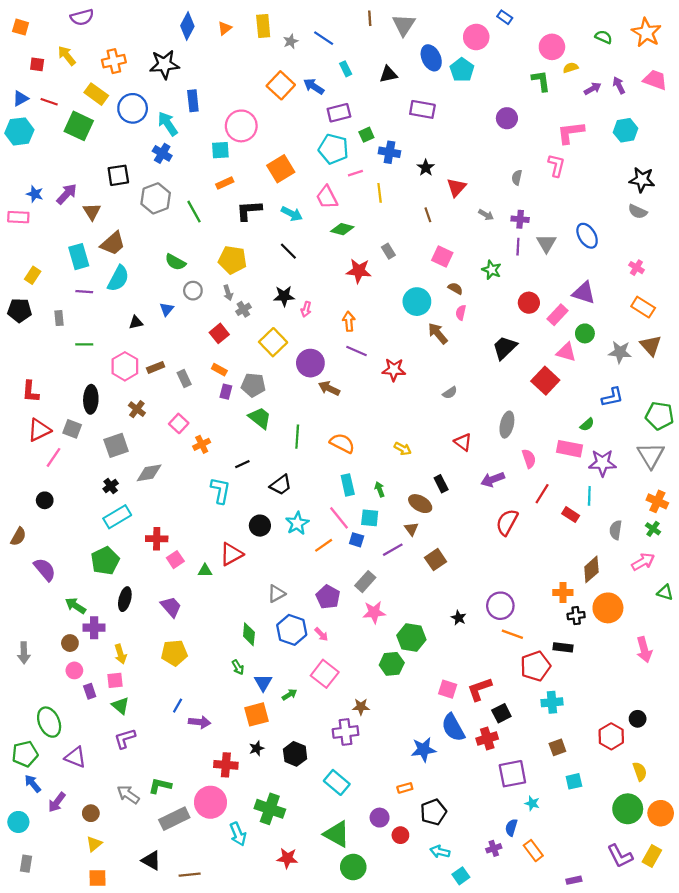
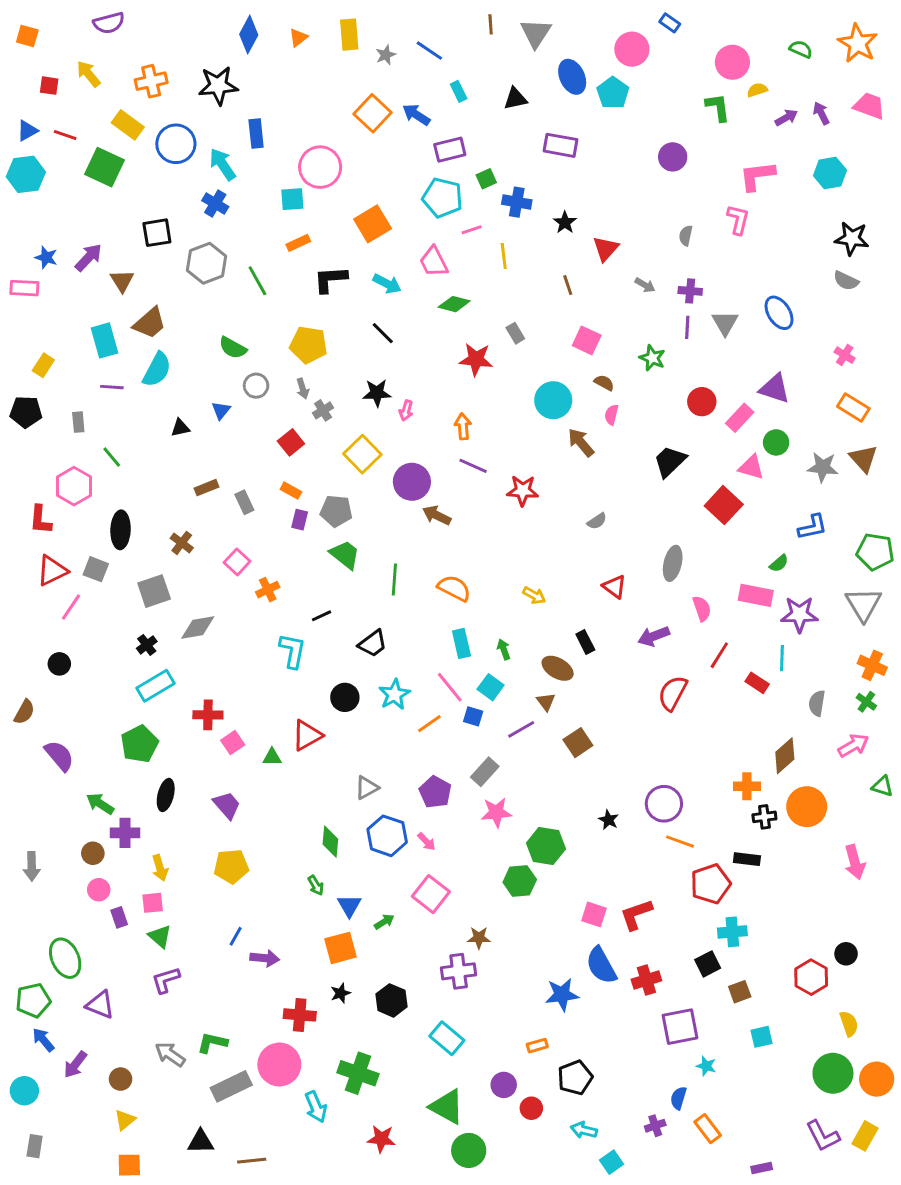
green line: (84, 344) -> (112, 457), turned 49
pink hexagon: (125, 366) -> (74, 486), moved
cyan square: (370, 518) -> (491, 687), turned 30
black square: (501, 713) -> (708, 964), moved
black triangle: (151, 860) -> (201, 1142), turned -30

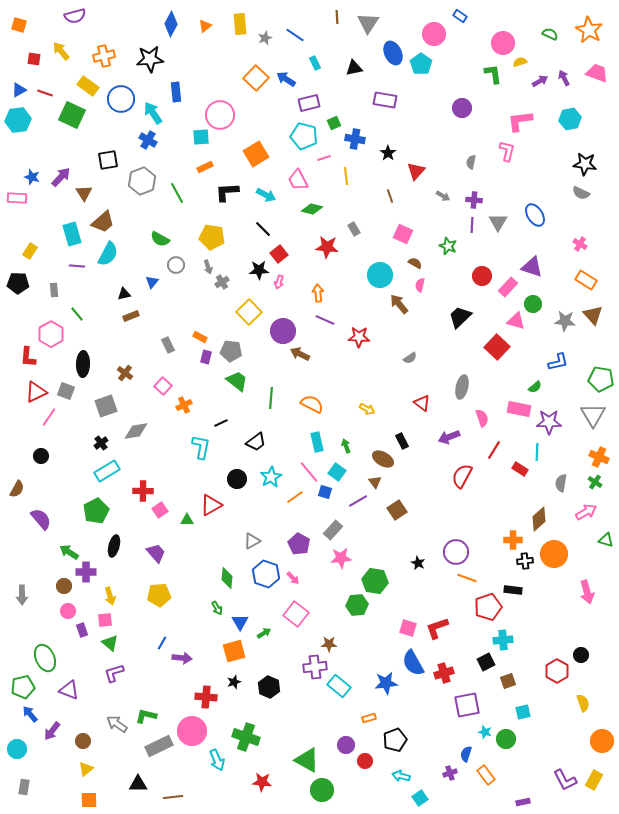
red square: (291, 442) -> (279, 254), moved
brown rectangle: (206, 488) -> (131, 316), moved
cyan rectangle: (447, 1038) -> (339, 686), moved
green circle: (833, 1073) -> (506, 739), moved, size x0.7

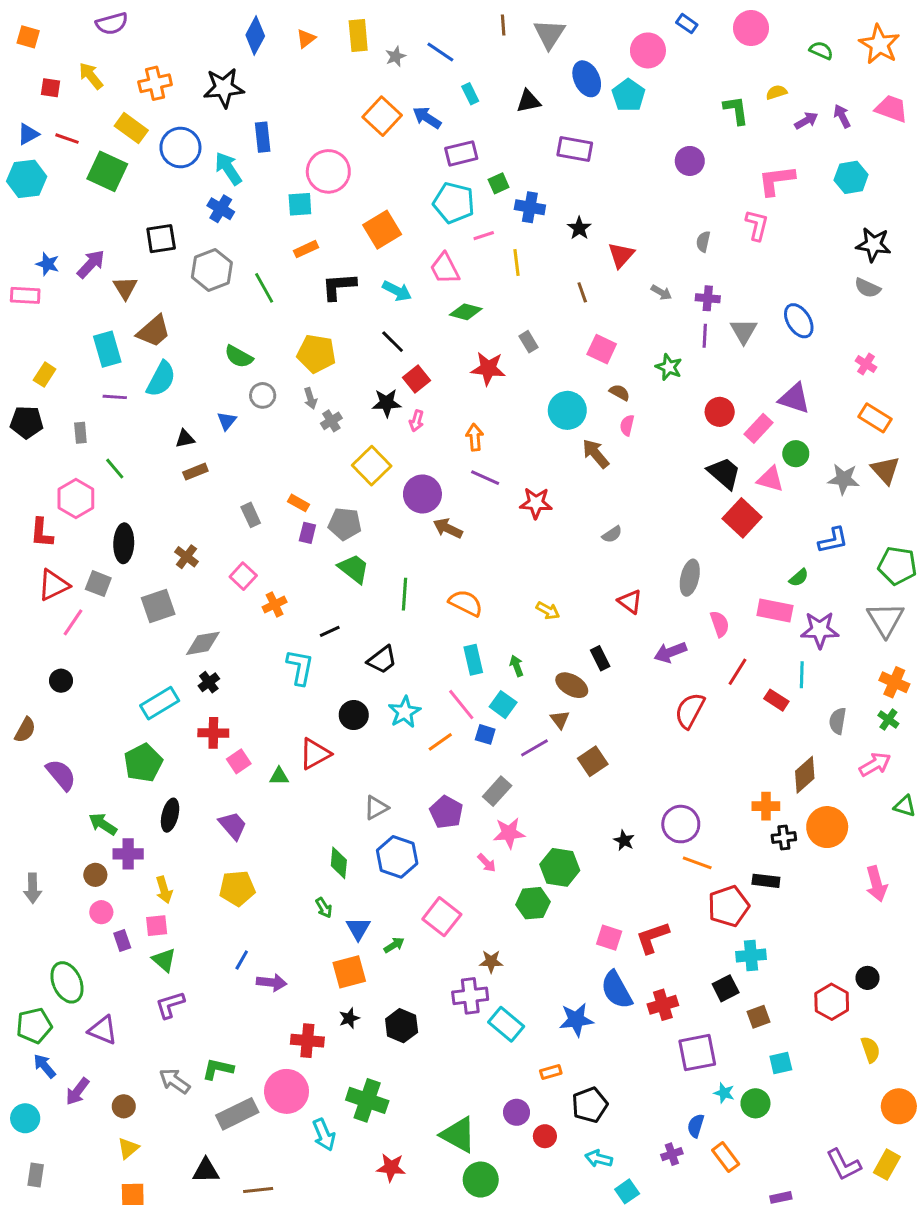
pink circle: (503, 43) -> (751, 28), moved
black trapezoid: (460, 317) -> (724, 473), moved, turned 85
black cross: (101, 443) -> (209, 682), moved
pink arrow: (293, 578) -> (487, 863), moved

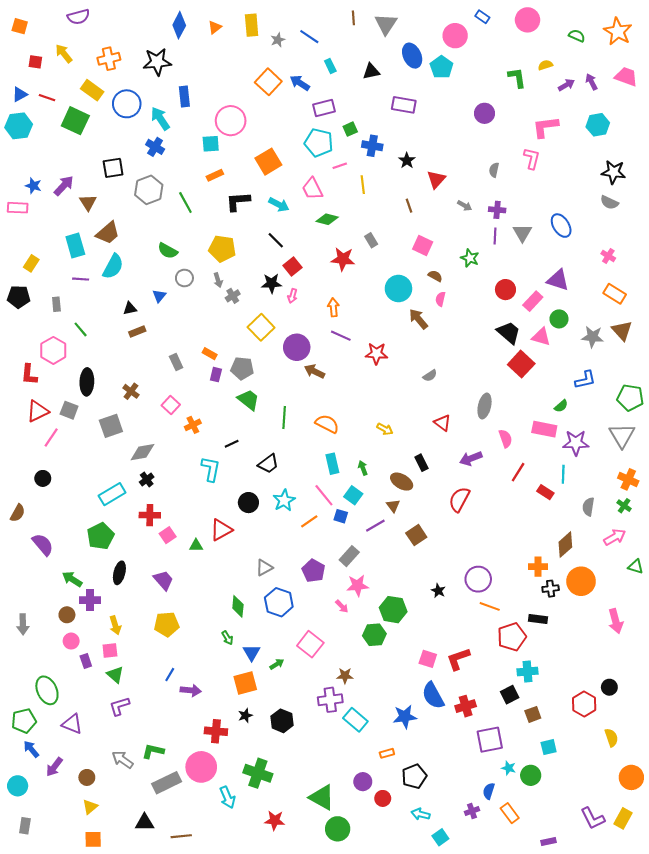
red semicircle: (690, 711) -> (459, 499), moved

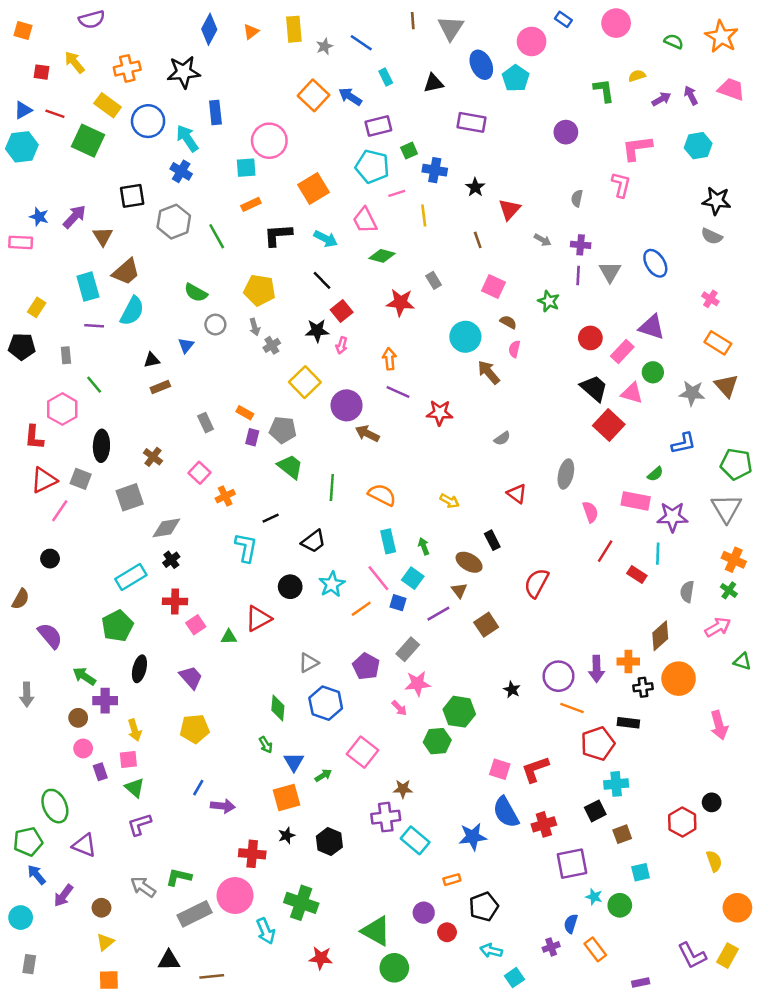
purple arrow: (471, 458) -> (596, 669), moved, turned -70
gray arrow: (23, 624) -> (27, 695), moved

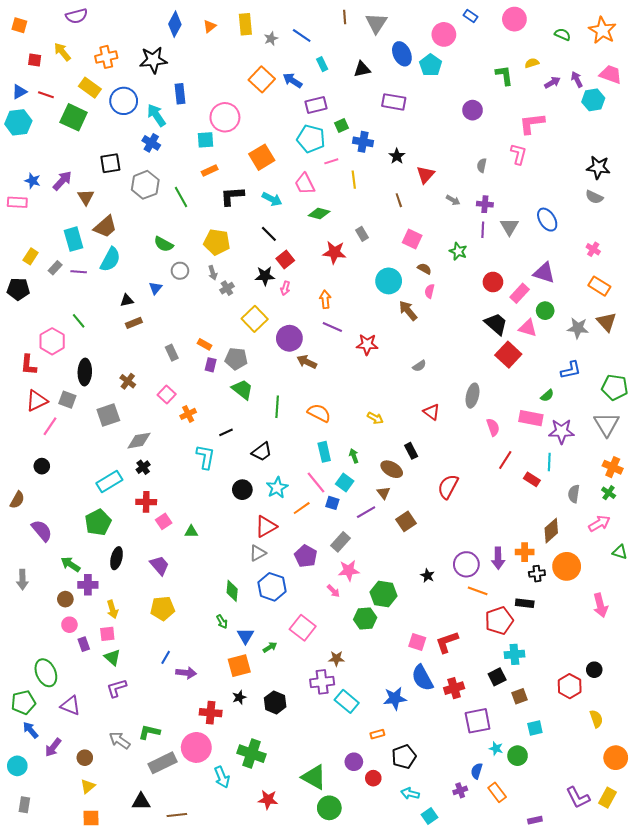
cyan hexagon: (698, 146) -> (593, 100), moved
gray rectangle: (66, 355) -> (55, 268), moved, turned 48
red triangle: (258, 619) -> (266, 526), moved

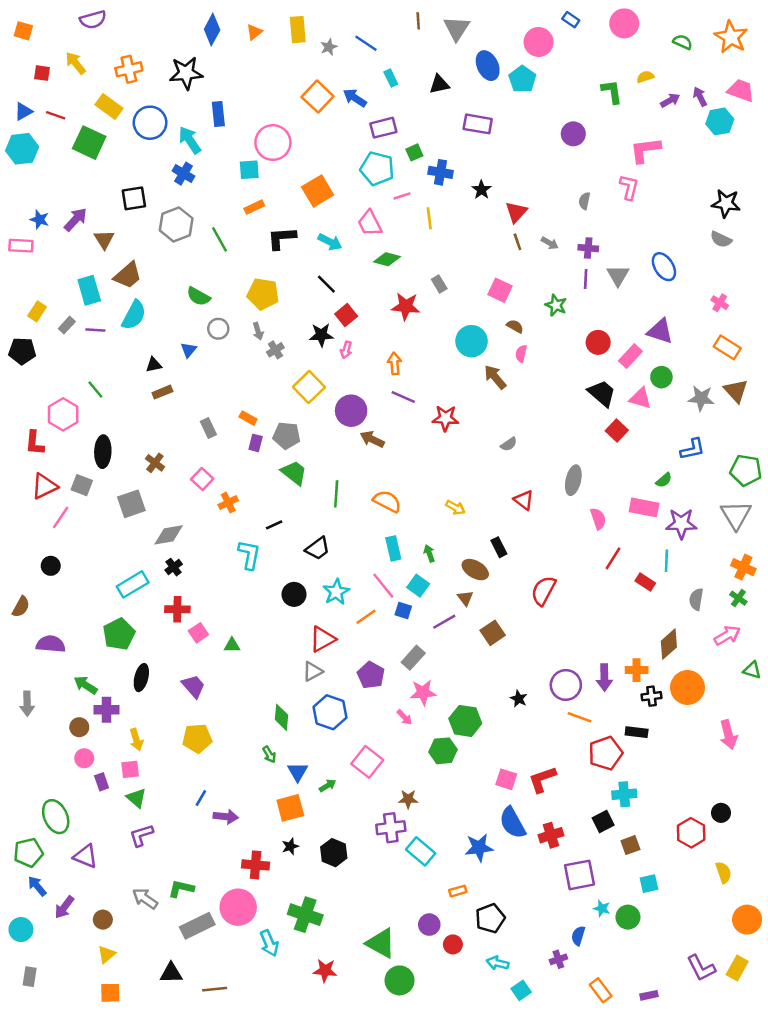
brown line: (399, 200) -> (517, 242), moved
red square: (508, 355) -> (617, 431), size x0.7
purple semicircle: (42, 531) -> (51, 644), turned -45
orange rectangle: (497, 792) -> (601, 990), moved

